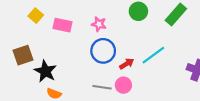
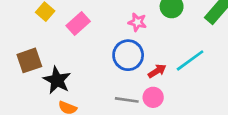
pink star: (99, 24) -> (137, 22), moved
pink rectangle: (63, 25) -> (78, 24), turned -54

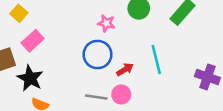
pink rectangle: (78, 24) -> (33, 41), moved
cyan line: (190, 60) -> (156, 60), turned -68

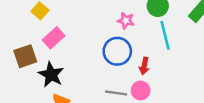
cyan line: (156, 60) -> (165, 35), moved
red arrow: (125, 70) -> (144, 66), turned 133

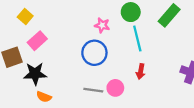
red arrow: (144, 66) -> (141, 71), moved
black star: (51, 75) -> (35, 74), turned -30

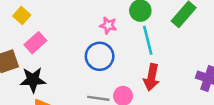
red arrow: (141, 71) -> (151, 77), size x1.5

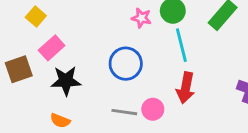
pink star: (108, 25) -> (141, 18), moved
black star: (33, 80) -> (66, 81), moved

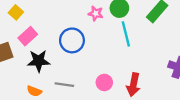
blue circle: (126, 64) -> (72, 40), moved
red arrow: (186, 88) -> (133, 85), moved
gray line: (124, 112) -> (64, 85), moved

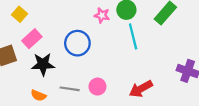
pink circle: (104, 82) -> (97, 87), moved
red arrow: (133, 85) -> (141, 89), turned 50

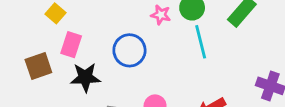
pink rectangle: (32, 39) -> (71, 45), turned -30

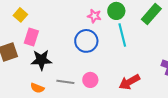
blue circle: (129, 50) -> (86, 41), moved

